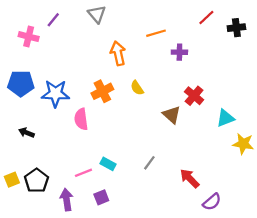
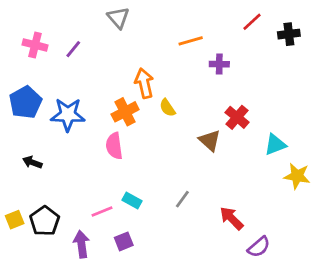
purple line: (53, 20) -> (73, 49), moved
orange arrow: (118, 53) -> (144, 83), moved
blue pentagon: (21, 83) -> (26, 102), turned -30
pink semicircle: (81, 119) -> (114, 146), moved

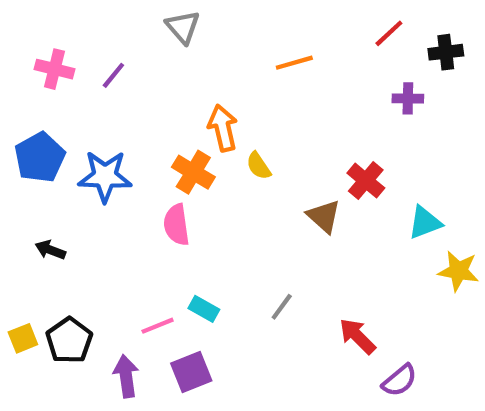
purple cross: (219, 64) -> (408, 98), moved
orange cross: (125, 112) -> (193, 172), turned -32
purple square: (124, 241) -> (191, 372), size x1.4

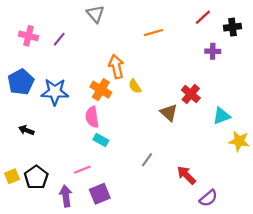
cyan rectangle: (204, 309) -> (101, 140), moved

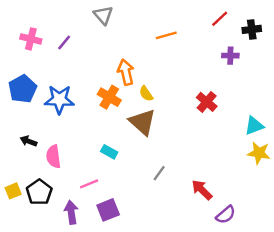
brown triangle: (169, 113) -> (142, 122), moved, size x1.4
cyan triangle: (221, 116) -> (254, 126), moved
pink semicircle: (92, 117) -> (53, 157), moved

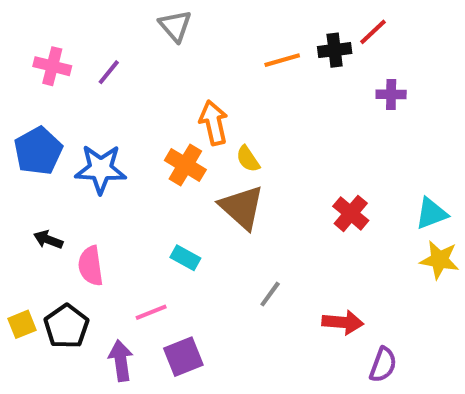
black cross: (252, 29) -> (335, 50), moved
red cross: (207, 102) -> (351, 213), moved
red arrow: (202, 190) -> (343, 322), turned 140
purple semicircle: (226, 215) -> (383, 365), turned -30

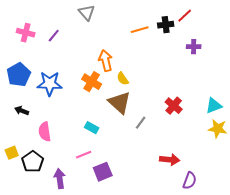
black arrow: (48, 240) -> (22, 111), moved
gray line: (270, 294) -> (141, 123), moved
pink line: (151, 312) -> (84, 155), moved
yellow square: (22, 324) -> (12, 153), moved
purple square: (183, 357) -> (103, 172), moved

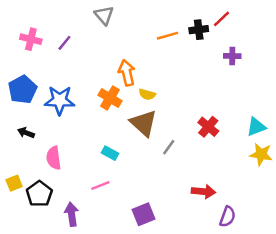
yellow semicircle: (123, 79) -> (147, 94), turned -40
purple square: (103, 172) -> (144, 214), moved

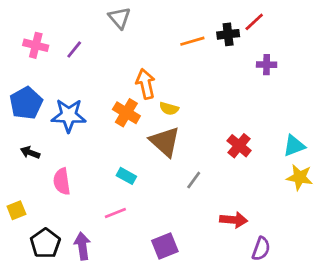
gray line: (169, 147) -> (194, 180), moved
black pentagon: (39, 194) -> (45, 243), moved

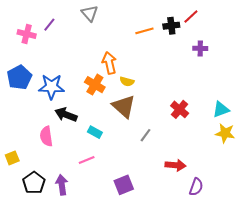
purple line: (74, 49) -> (49, 25), moved
black arrow: (30, 153) -> (66, 115), moved, size x1.5

